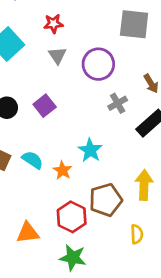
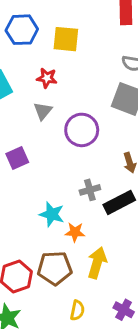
gray cross: (118, 103) -> (90, 190), moved
cyan star: (90, 150) -> (52, 214), turned -30
orange star: (62, 170) -> (75, 232), moved, turned 30

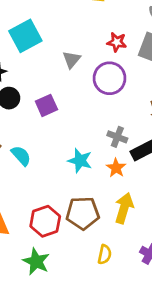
red star: (47, 78) -> (117, 42), moved
gray cross: (90, 190) -> (117, 137), turned 36
orange star: (75, 232) -> (116, 168), moved, turned 30

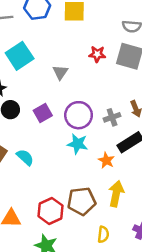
purple circle: (110, 78) -> (79, 115), moved
gray cross: (117, 137) -> (112, 117), moved, turned -35
cyan star: (80, 161) -> (78, 144), moved

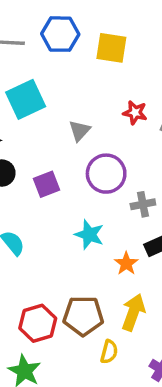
purple circle: (79, 115) -> (106, 174), moved
yellow semicircle: (103, 234) -> (109, 352), moved

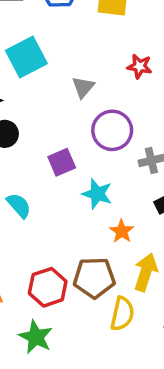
purple square: (47, 184) -> (62, 162), moved
orange star: (126, 264) -> (122, 231), moved
yellow semicircle: (109, 352) -> (122, 314), size x1.4

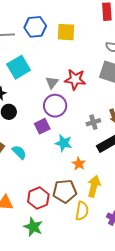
red star: (140, 66) -> (75, 79), moved, size x1.5
purple circle: (112, 130) -> (55, 106), moved

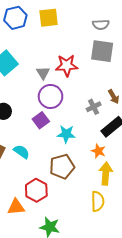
orange star: (79, 164) -> (98, 151), moved
brown pentagon: (65, 191) -> (62, 167), moved
red hexagon: (38, 198) -> (36, 190), moved

